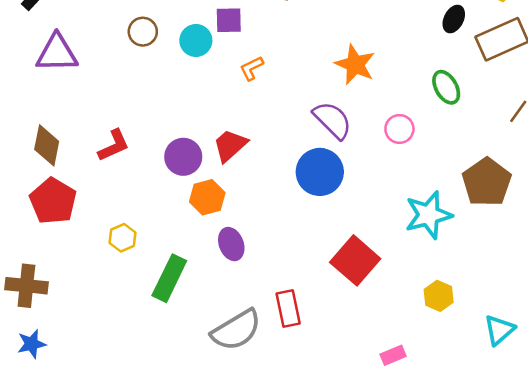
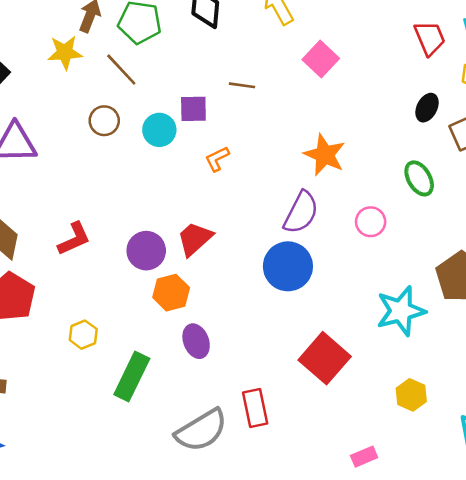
purple semicircle: (332, 120) -> (301, 213), turned 72

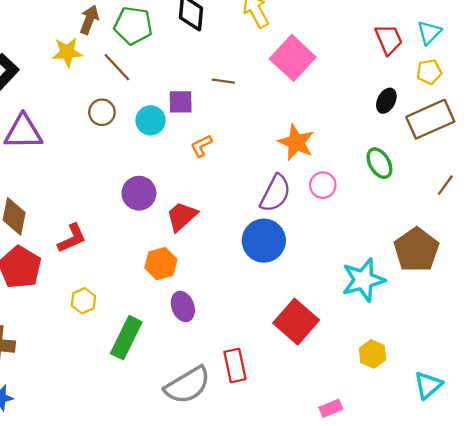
pink square: (321, 59) -> (293, 58), size x1.4
pink circle: (371, 222) -> (323, 185), moved
red L-shape: (74, 239) -> (72, 238), moved
purple circle: (146, 251) -> (139, 193), moved

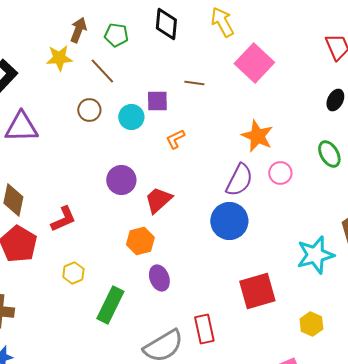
green pentagon: (133, 26) -> (116, 35), size x0.7
red square: (296, 322) -> (257, 291), turned 33
yellow hexagon: (372, 354) -> (311, 324), moved

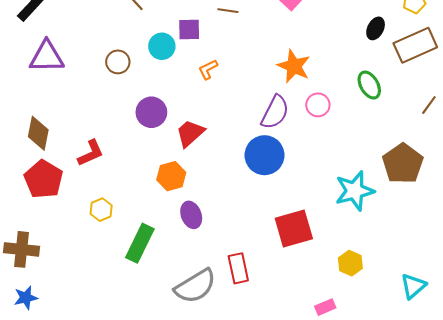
brown circle: (89, 110) -> (118, 62), moved

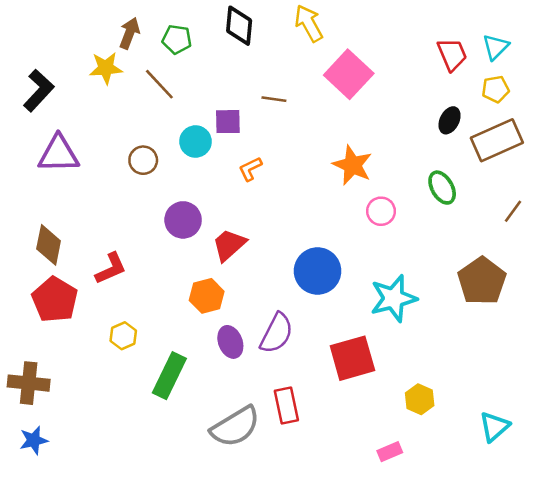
purple semicircle: (275, 112) -> (276, 333), moved
cyan star: (355, 191) -> (393, 298), moved

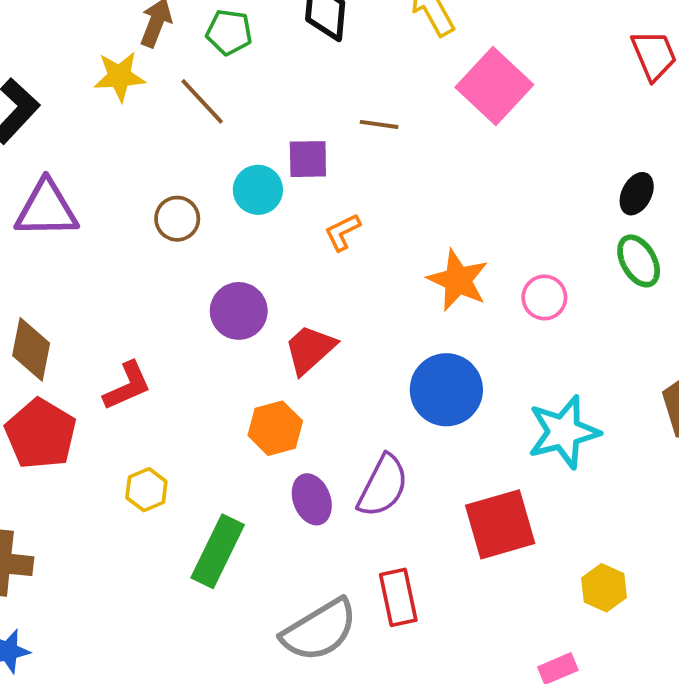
black ellipse: (450, 120) -> (637, 194), moved
orange star: (352, 165) -> (458, 280), moved

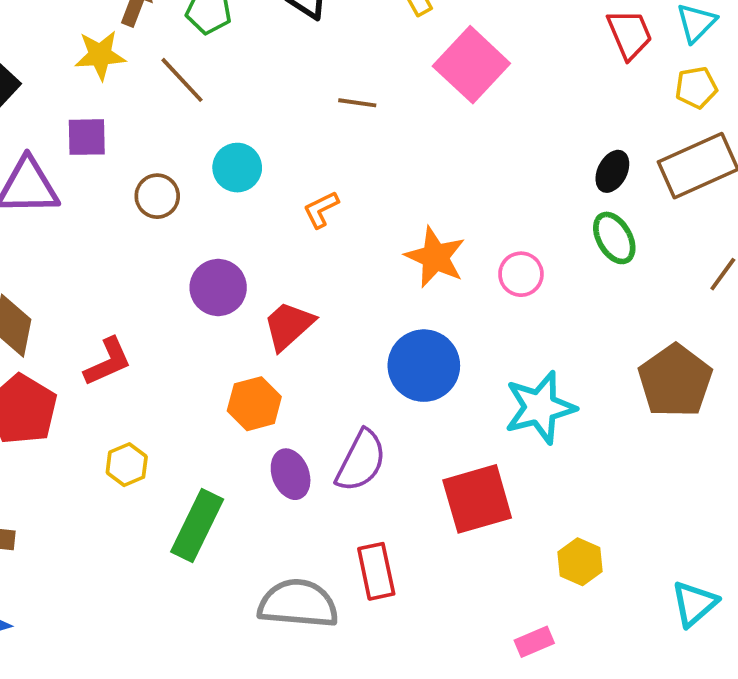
purple square: (308, 159) -> (87, 137), moved
gray semicircle: (319, 630) -> (298, 604), turned -144

